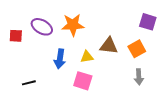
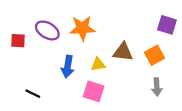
black line: (29, 83) -> (33, 94), turned 40

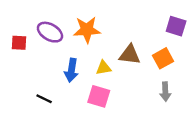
black line: (33, 94) -> (44, 99), moved

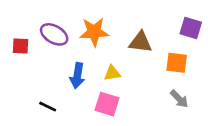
brown triangle: (130, 55) -> (141, 42), moved
orange square: (163, 58) -> (177, 63), turned 36
gray arrow: (165, 92) -> (179, 99), turned -42

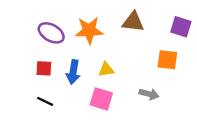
brown triangle: (141, 42) -> (133, 22), moved
red square: (21, 46) -> (44, 68), moved
gray arrow: (179, 99) -> (149, 94), moved, turned -30

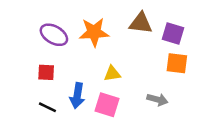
purple square: (181, 27) -> (173, 33), moved
blue arrow: (73, 72) -> (77, 96), moved

